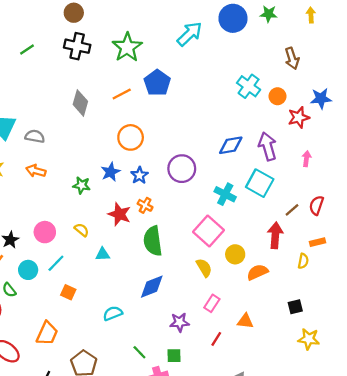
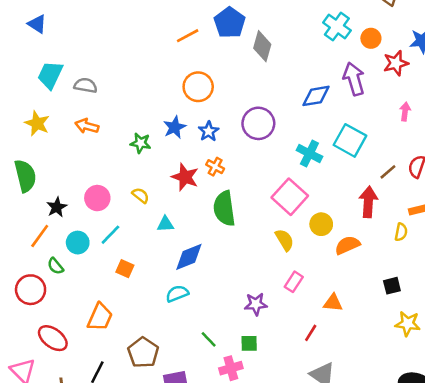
gray diamond: (80, 103) -> (262, 46), moved
purple arrow: (267, 146) -> (354, 79), moved
blue diamond: (152, 287) -> (189, 257), moved
red line: (216, 339) -> (311, 333), moved

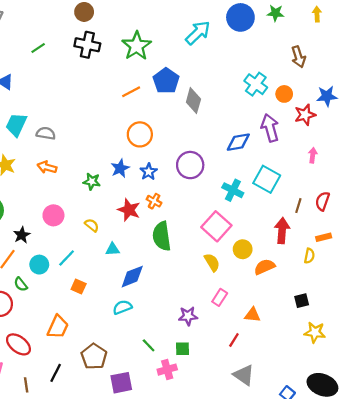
brown line: (388, 172) -> (298, 206), turned -32
pink circle: (97, 198) -> (53, 215), moved

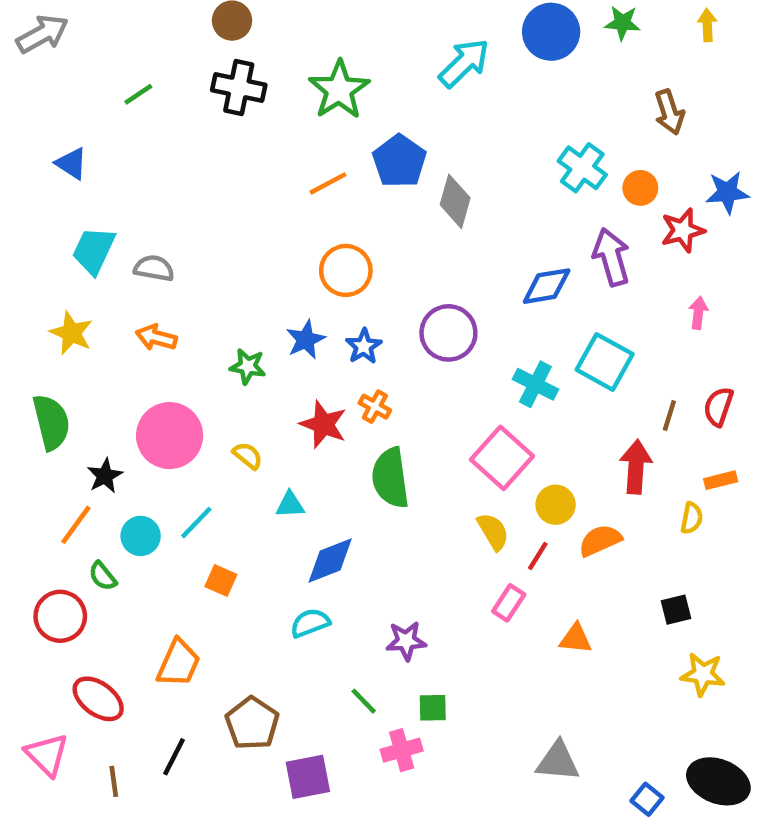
pink circle: (53, 215) -> (170, 436), size x1.5
purple star: (188, 316) -> (406, 641), moved
red line: (234, 340) -> (538, 556), moved
gray triangle: (244, 375) -> (558, 761), turned -30

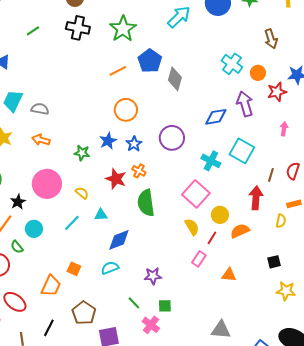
cyan line: (196, 523) -> (72, 223), moved
orange square: (221, 581) -> (74, 269), moved
pink cross: (402, 750) -> (151, 325), turned -36

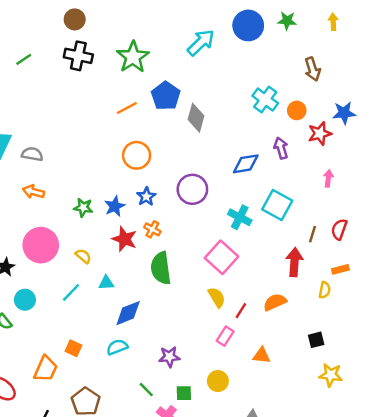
purple arrow: (245, 104) -> (281, 148), size x0.7
blue star: (108, 141) -> (115, 206), moved
yellow circle: (220, 215) -> (218, 381), moved

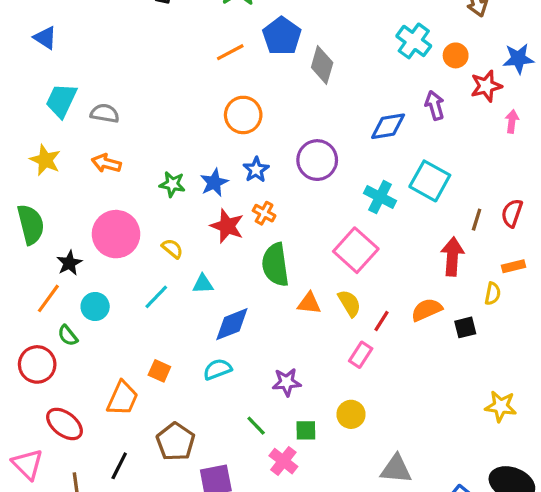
pink arrow: (328, 178) -> (512, 121), moved
black square: (316, 340) -> (465, 327), moved
orange triangle: (262, 356) -> (309, 303), moved

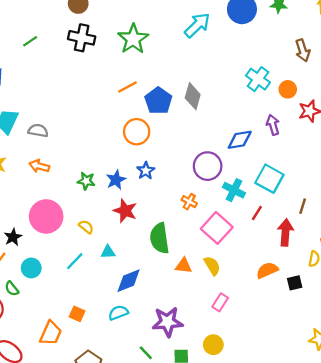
blue pentagon: (282, 36) -> (158, 101), moved
purple circle: (317, 160) -> (208, 166), moved
orange cross: (264, 213) -> (189, 202), moved
red line: (382, 321) -> (257, 213), moved
purple star: (287, 382) -> (168, 322), size x1.5

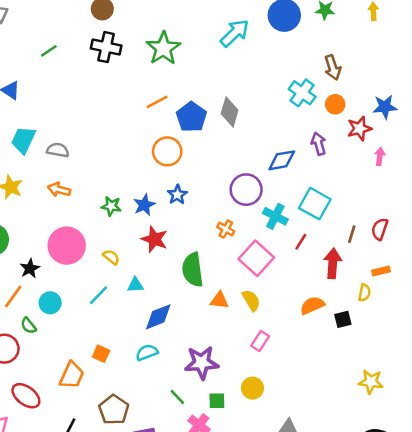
brown arrow: (303, 50) -> (333, 67), moved

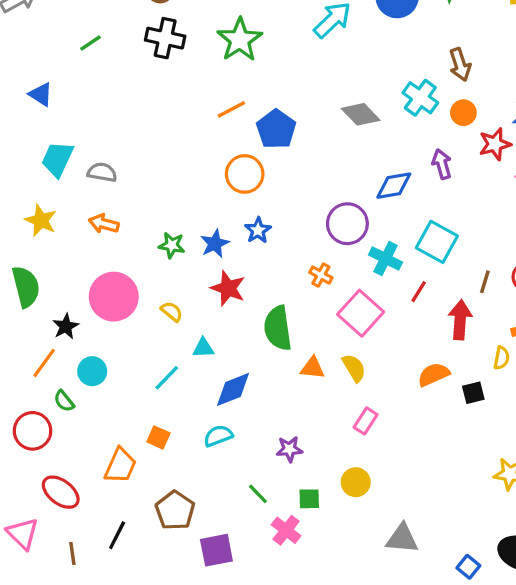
gray diamond: (230, 112) -> (361, 114), moved, turned -60
cyan line: (98, 295) -> (167, 378), moved
purple star: (202, 363) -> (289, 449), size x0.6

